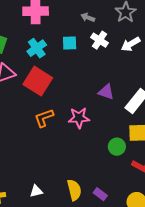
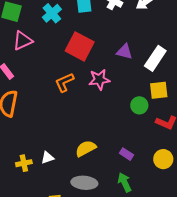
red square: (38, 81) -> (80, 46), moved
yellow semicircle: (74, 190) -> (86, 148), moved, turned -100
white triangle: (36, 191) -> (47, 158), moved

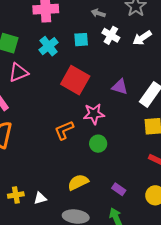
orange L-shape: (64, 82) -> (64, 130), moved
green circle: (139, 105) -> (98, 144), moved
white triangle: (47, 158) -> (40, 198), moved

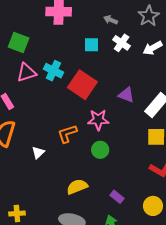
cyan cross: (49, 46) -> (53, 71), moved, turned -30
yellow cross: (16, 195) -> (17, 213), moved
white triangle: (40, 198) -> (38, 153), moved, turned -32

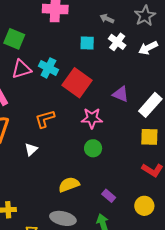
orange L-shape: (67, 134) -> (45, 119), moved

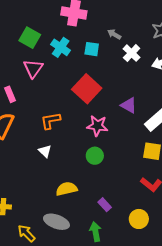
gray arrow: (107, 19) -> (114, 34), moved
cyan square: (87, 43) -> (92, 49), moved
cyan cross: (48, 68) -> (61, 47), moved
pink triangle: (21, 69) -> (33, 68), turned -45
white triangle: (31, 149) -> (45, 151), moved, turned -40

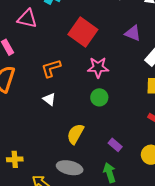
pink triangle: (33, 68) -> (27, 19), turned -45
purple triangle: (129, 105) -> (133, 33), moved
yellow semicircle: (67, 189) -> (75, 134), turned -40

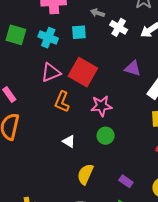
pink triangle: (27, 19) -> (51, 72), moved, turned -30
orange L-shape: (51, 68) -> (62, 102), moved, turned -45
white triangle: (49, 99) -> (69, 141), moved

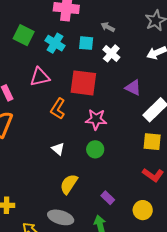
white cross: (119, 27) -> (111, 53), moved
pink triangle: (51, 72) -> (40, 77), moved
red square: (83, 72) -> (83, 83), turned -32

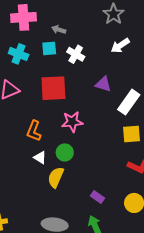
gray arrow: (108, 27) -> (59, 30), moved
orange L-shape: (58, 109) -> (34, 131), moved
green circle: (95, 149) -> (65, 152), moved
yellow semicircle: (69, 184) -> (56, 177), moved

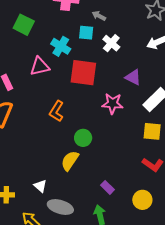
cyan cross: (19, 54) -> (61, 46), moved
pink star: (72, 122) -> (113, 104), moved
white triangle: (40, 158) -> (40, 186), moved

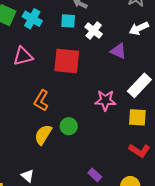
cyan cross: (61, 46) -> (32, 19), moved
purple triangle: (133, 77) -> (118, 51), moved
pink star: (113, 104) -> (105, 100), moved
yellow semicircle: (70, 161) -> (43, 135), moved

